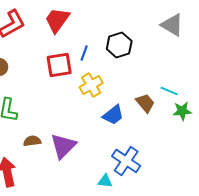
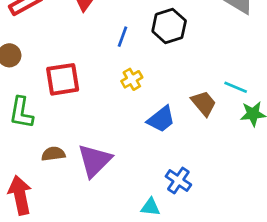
red square: (59, 65) -> (63, 79), moved
yellow cross: (91, 85) -> (132, 79), size x0.7
blue cross: (126, 161) -> (178, 180), size x0.7

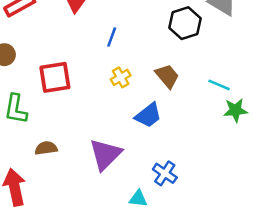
black hexagon: (169, 26) -> (185, 23), moved
brown trapezoid: (204, 103) -> (167, 76), moved
purple triangle: (95, 161) -> (105, 154), moved

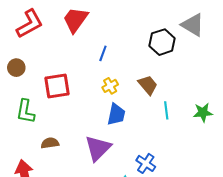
cyan line: (219, 85) -> (166, 110), moved, turned 60
blue trapezoid: (148, 115) -> (116, 114), moved, turned -40

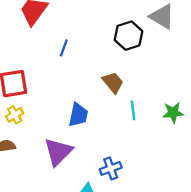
yellow cross: (110, 86) -> (15, 115), moved
blue cross: (146, 163) -> (111, 168), turned 36

